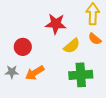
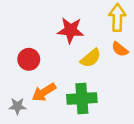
gray star: (12, 72) -> (17, 106), moved
green cross: (81, 75) -> (82, 98), moved

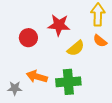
red circle: (29, 59) -> (28, 38), moved
orange arrow: (44, 92) -> (37, 77), turned 48

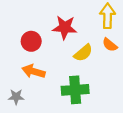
orange arrow: (37, 77) -> (33, 71), moved

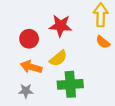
yellow semicircle: (83, 53) -> (58, 58), moved
gray star: (16, 97) -> (26, 91), moved

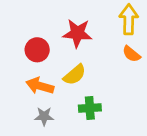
green cross: (70, 84) -> (90, 108), size x0.7
gray star: (26, 91) -> (44, 116), moved

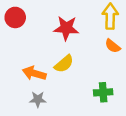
red circle: (37, 50) -> (15, 17), moved
green cross: (90, 108) -> (103, 92), moved

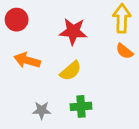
orange arrow: (34, 73) -> (27, 60), moved
green cross: (103, 92) -> (81, 106), moved

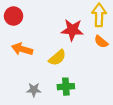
red star: (73, 31) -> (72, 30), moved

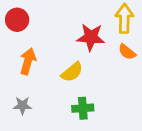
orange arrow: (22, 49) -> (28, 61), turned 90
gray star: (34, 90) -> (22, 106), moved

